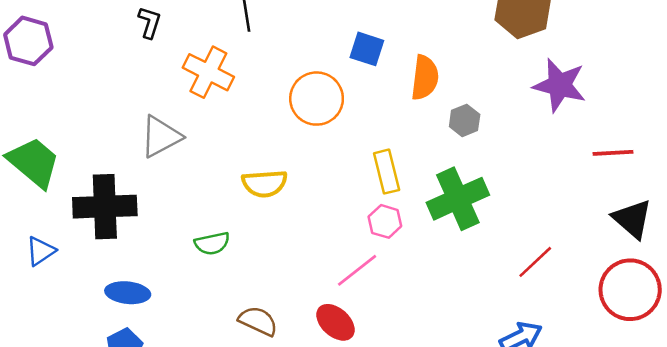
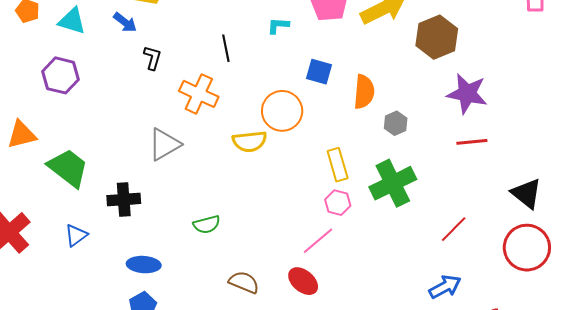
red line: (613, 153) -> (472, 142), moved
yellow semicircle: (265, 183) -> (250, 141), moved
black cross: (105, 207) -> (124, 200), size x0.7

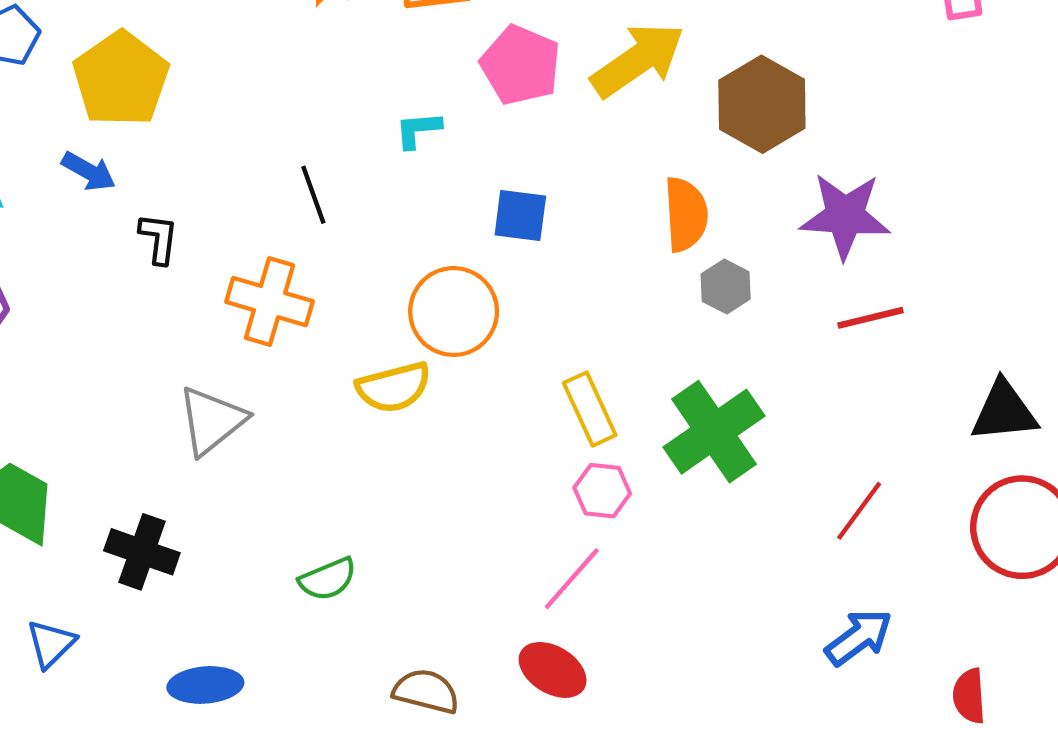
orange semicircle: (364, 92) -> (686, 214), moved
gray hexagon: (396, 123) -> (726, 287), moved
black triangle: (526, 194) -> (1004, 411), turned -36
black cross: (124, 200) -> (142, 552), turned 32

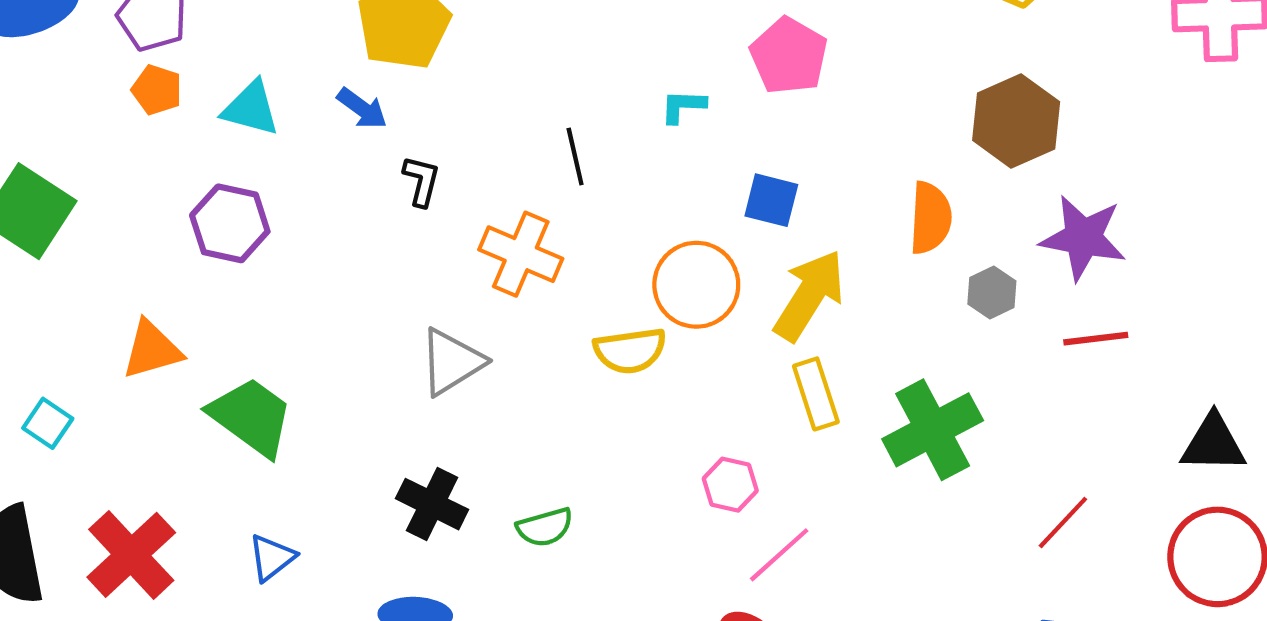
yellow arrow: (638, 60) -> (809, 295), moved, turned -30
gray hexagon: (726, 287) -> (992, 293), moved
pink hexagon: (602, 491) -> (730, 485), moved
black cross: (142, 552) -> (432, 504), moved

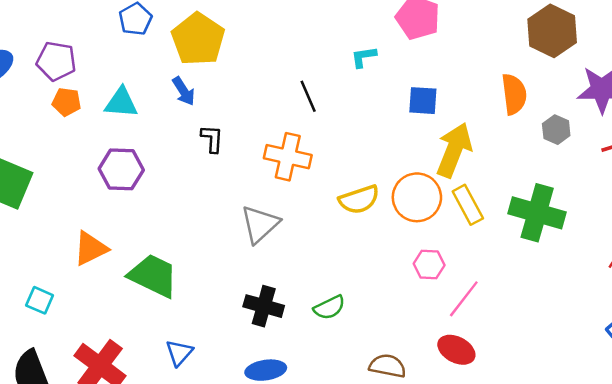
blue arrow: (362, 108) -> (184, 91), turned 32
black L-shape: (421, 181) -> (212, 139), moved
orange circle: (696, 285) -> (417, 197), moved
green cross: (933, 430) -> (537, 213), turned -36

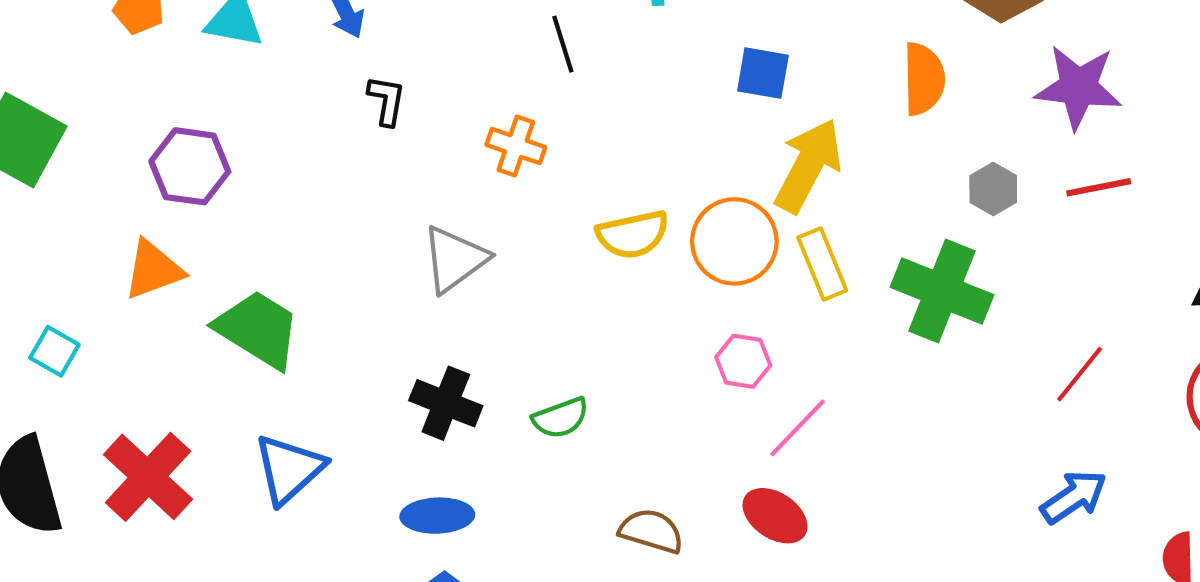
gray hexagon: (556, 130) -> (993, 189), moved
orange cross: (288, 157) -> (516, 146), size x0.7
purple hexagon: (121, 169) -> (190, 166), moved
blue triangle: (179, 353) -> (289, 469), size x1.5

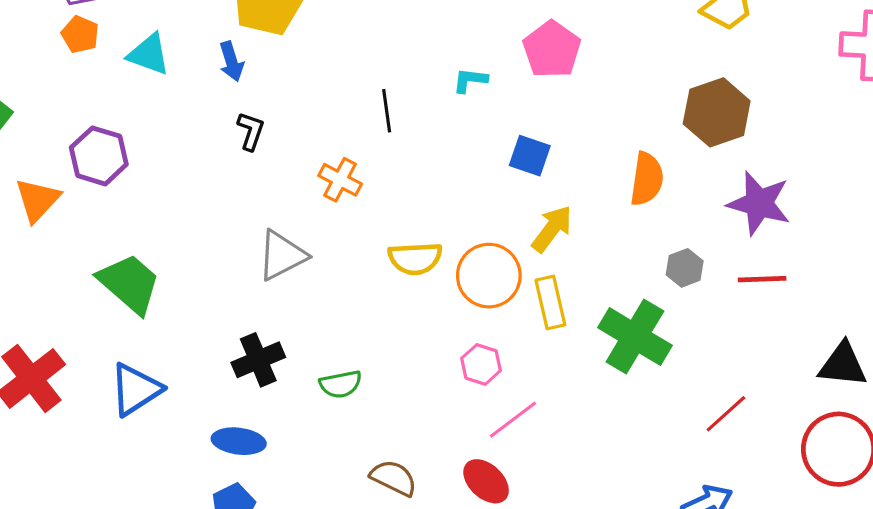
yellow arrow: (808, 166) -> (552, 229), size x0.7
orange triangle: (153, 270) -> (38, 200), moved, turned -36
black cross: (446, 403) -> (258, 360), turned 36

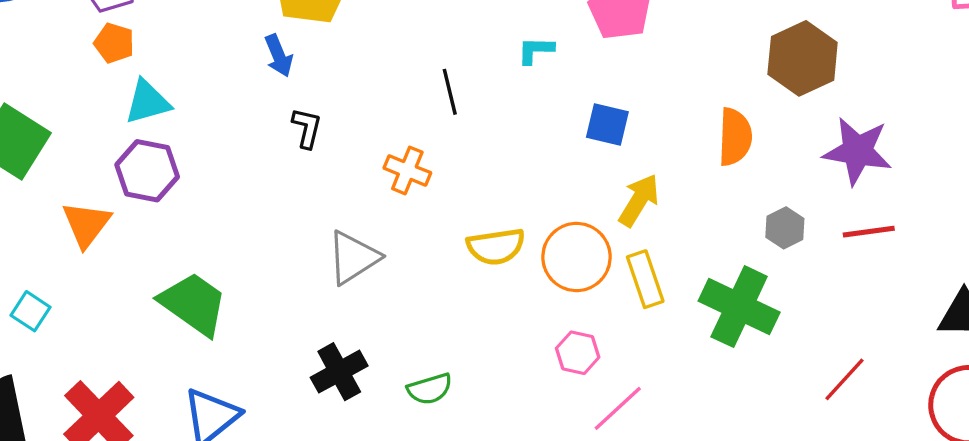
cyan triangle: (149, 54) -> (147, 102), moved, turned -30

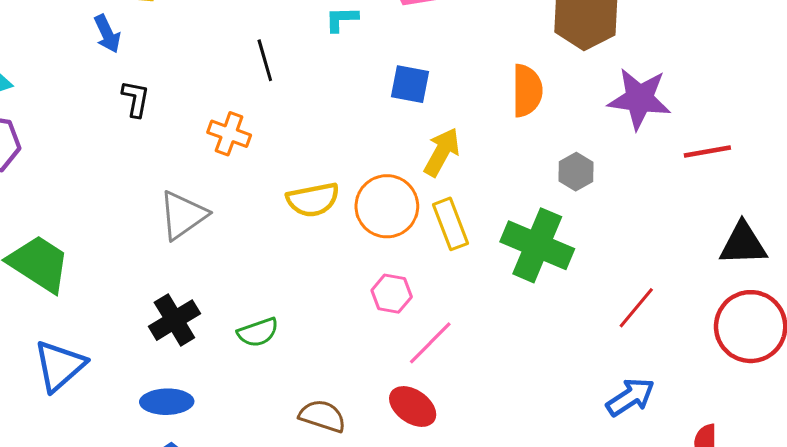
red line: (869, 232) -> (707, 152), moved

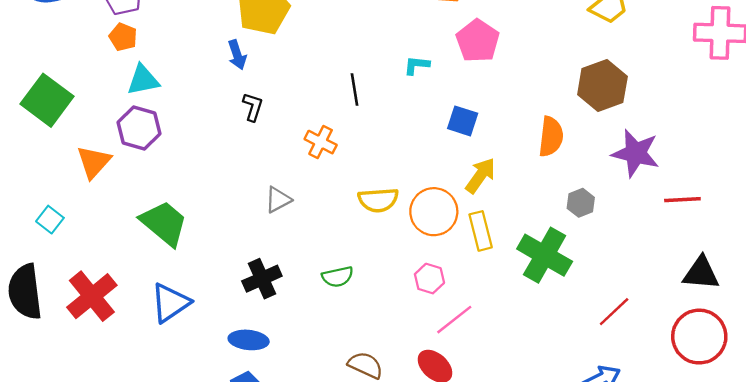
gray triangle: (183, 215) -> (278, 200), size x0.7
green semicircle: (258, 332) -> (338, 277), moved

